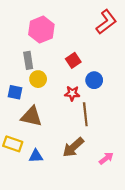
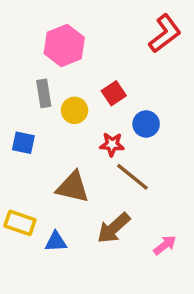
yellow circle: (38, 79) -> (74, 110), moved
brown line: (85, 114) -> (132, 177), turned -45
brown triangle: (31, 116) -> (73, 187), moved

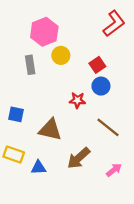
red square: (114, 93) -> (97, 65), moved
yellow circle: (74, 110) -> (61, 55), moved
blue square: (23, 143) -> (16, 114), moved
brown line: (132, 177) -> (108, 127), moved

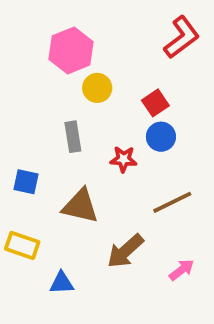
gray rectangle: (30, 65) -> (73, 137), moved
brown line: (108, 127) -> (172, 202), turned -65
blue triangle: (38, 167) -> (62, 283), moved

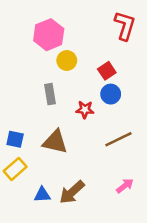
red L-shape: (182, 37) -> (125, 26), turned -36
blue square: (26, 182) -> (15, 139), moved
yellow rectangle: (22, 245) -> (15, 169), turned -60
brown arrow: (125, 251) -> (72, 192), moved

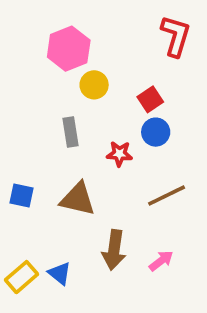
yellow rectangle: (15, 169) -> (22, 277), moved
pink arrow: (125, 186) -> (161, 261), moved
brown arrow: (72, 192) -> (114, 250), moved, turned -40
blue triangle: (42, 195) -> (60, 273), turned 42

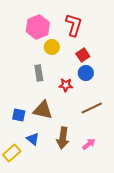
red L-shape: (176, 36) -> (74, 25), moved
blue square: (22, 195) -> (19, 115), moved
blue triangle: (60, 273) -> (33, 139), moved

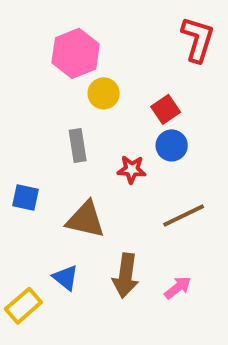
red L-shape: (74, 25) -> (198, 39), moved
blue square: (19, 115) -> (25, 198), moved

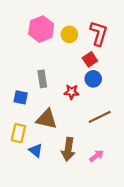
red L-shape: (198, 39) -> (99, 33), moved
yellow circle: (104, 93) -> (69, 34), moved
blue square: (25, 198) -> (21, 97), moved
yellow rectangle: (23, 306) -> (18, 133), moved, turned -36

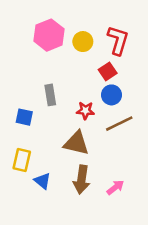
brown line: (100, 117) -> (119, 124), moved
brown triangle: (47, 119) -> (76, 143), moved

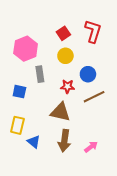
pink hexagon: (49, 35) -> (26, 49), moved
yellow circle: (83, 42) -> (65, 56), moved
red square: (108, 71) -> (63, 33), moved

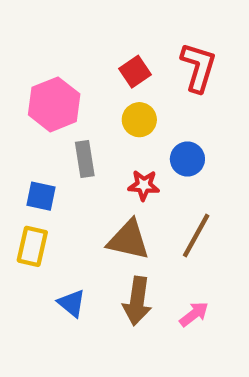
brown line: (94, 97) -> (196, 235), moved, turned -35
yellow rectangle: (17, 125) -> (32, 246), moved

